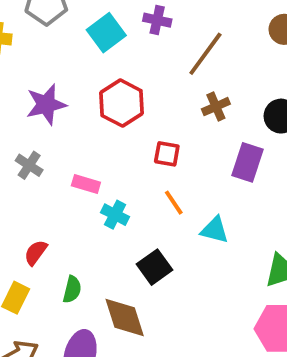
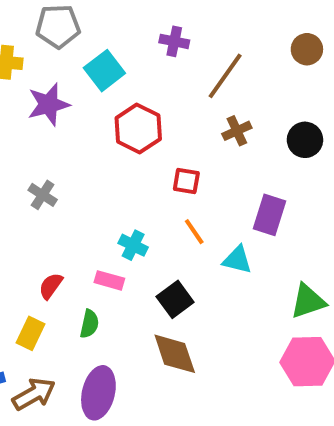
cyan square: (106, 33) -> (104, 71), moved
purple star: (46, 104) -> (49, 104), moved
purple rectangle: (247, 162) -> (269, 215), moved
pink rectangle: (86, 184) -> (109, 280), moved
brown diamond: (125, 318) -> (175, 354), moved

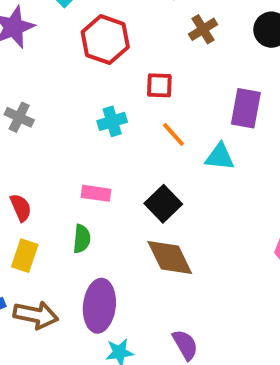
cyan cross: (133, 245) -> (112, 121), moved, turned -36
red semicircle: (51, 286) -> (21, 208), moved, turned 128
brown arrow: (34, 394) -> (36, 315), turned 48

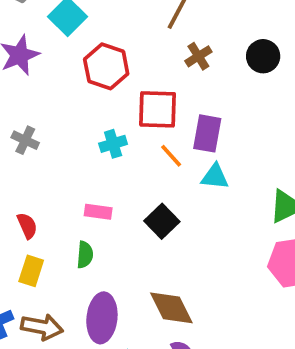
red square: (159, 85) -> (158, 109), size x1.6
purple rectangle: (246, 108) -> (207, 133), moved
brown diamond: (170, 258) -> (171, 308), moved

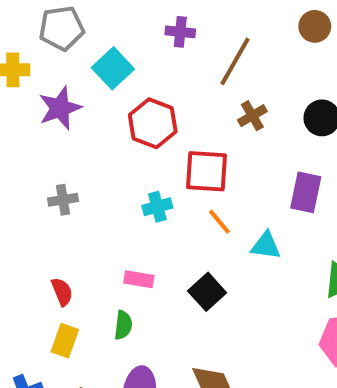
purple rectangle: (207, 133) -> (306, 192), moved
gray cross: (25, 140) -> (63, 200), turned -36

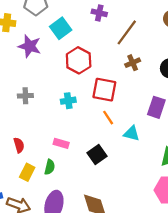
purple star: (60, 108) -> (30, 46), turned 30
cyan cross: (157, 207) -> (68, 101), moved
yellow rectangle: (65, 341) -> (27, 172), moved

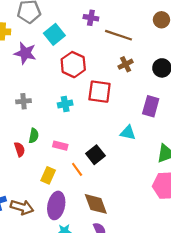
brown line: (127, 32) -> (118, 35), turned 75
orange line: (108, 118) -> (77, 169), moved
green semicircle: (50, 167) -> (34, 136), moved
yellow rectangle: (27, 172) -> (48, 175), moved

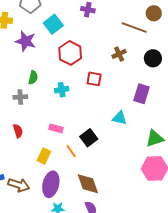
brown line: (118, 35) -> (134, 28), moved
red square: (100, 92) -> (94, 79), size x0.7
gray cross: (23, 101) -> (20, 97), moved
green semicircle: (34, 136) -> (33, 77), moved

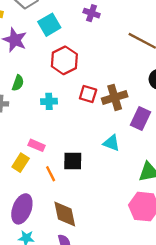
brown cross: (119, 54) -> (115, 97), moved, size x1.5
black square: (89, 138) -> (73, 161), turned 30
yellow rectangle: (44, 156) -> (21, 163), moved

